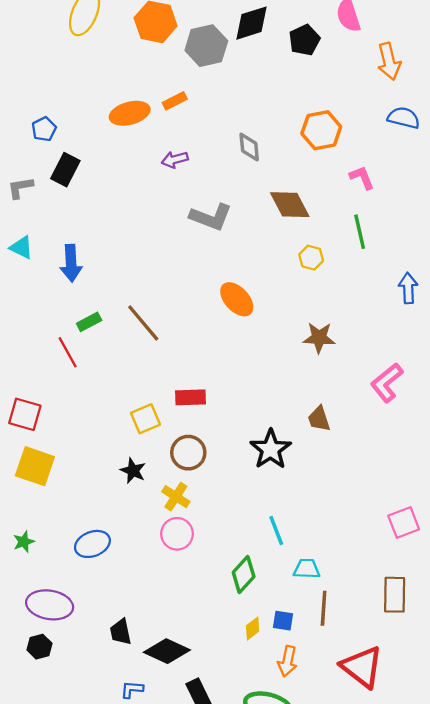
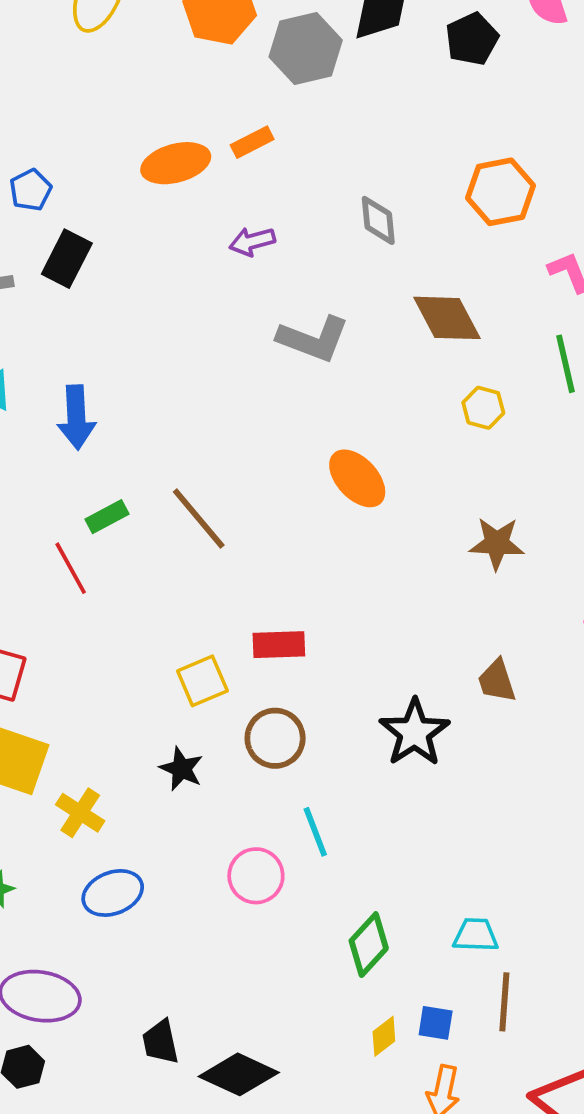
yellow cross: (176, 497) -> (80, 813), moved
cyan line: (276, 530) -> (315, 832), moved

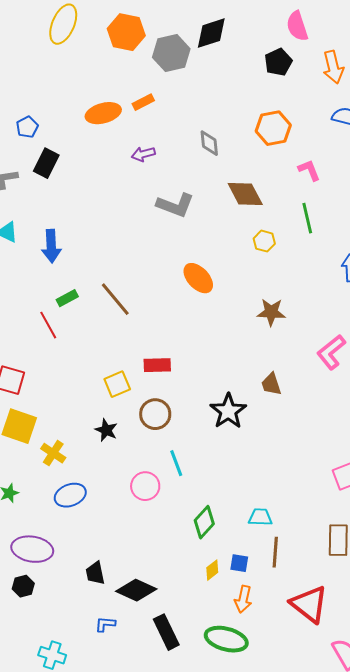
black pentagon: (472, 39) -> (278, 62), moved

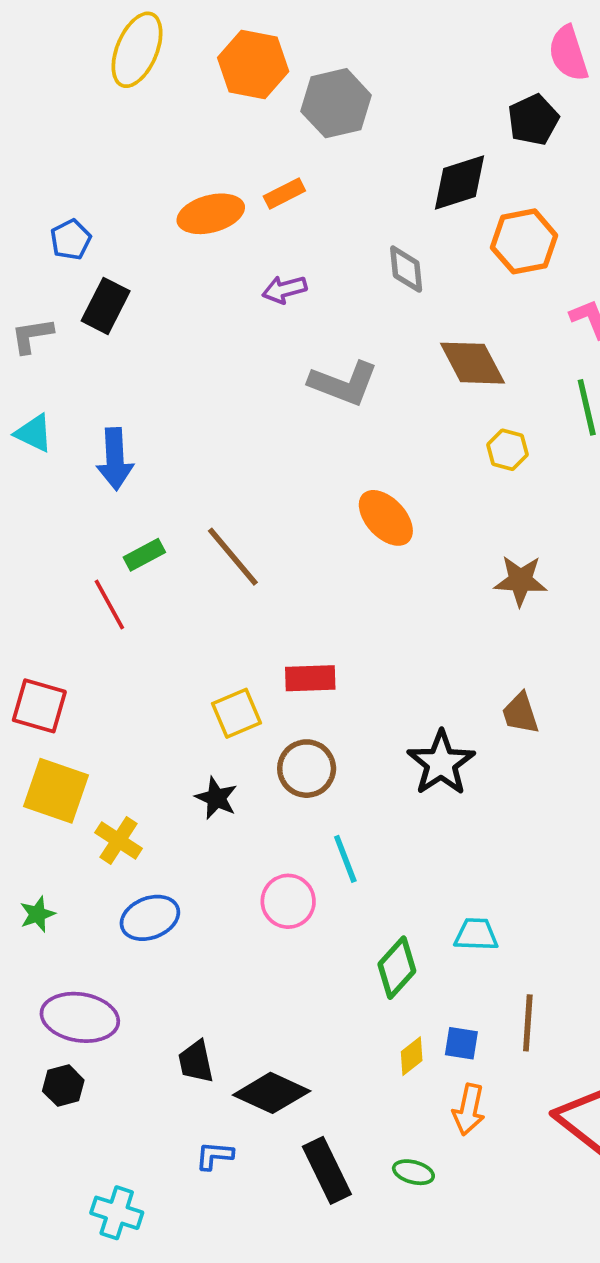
black diamond: (211, 33) -> (460, 182), moved
cyan trapezoid: (260, 517) -> (476, 934), moved
green ellipse: (226, 639) -> (413, 1172), moved, size x0.5

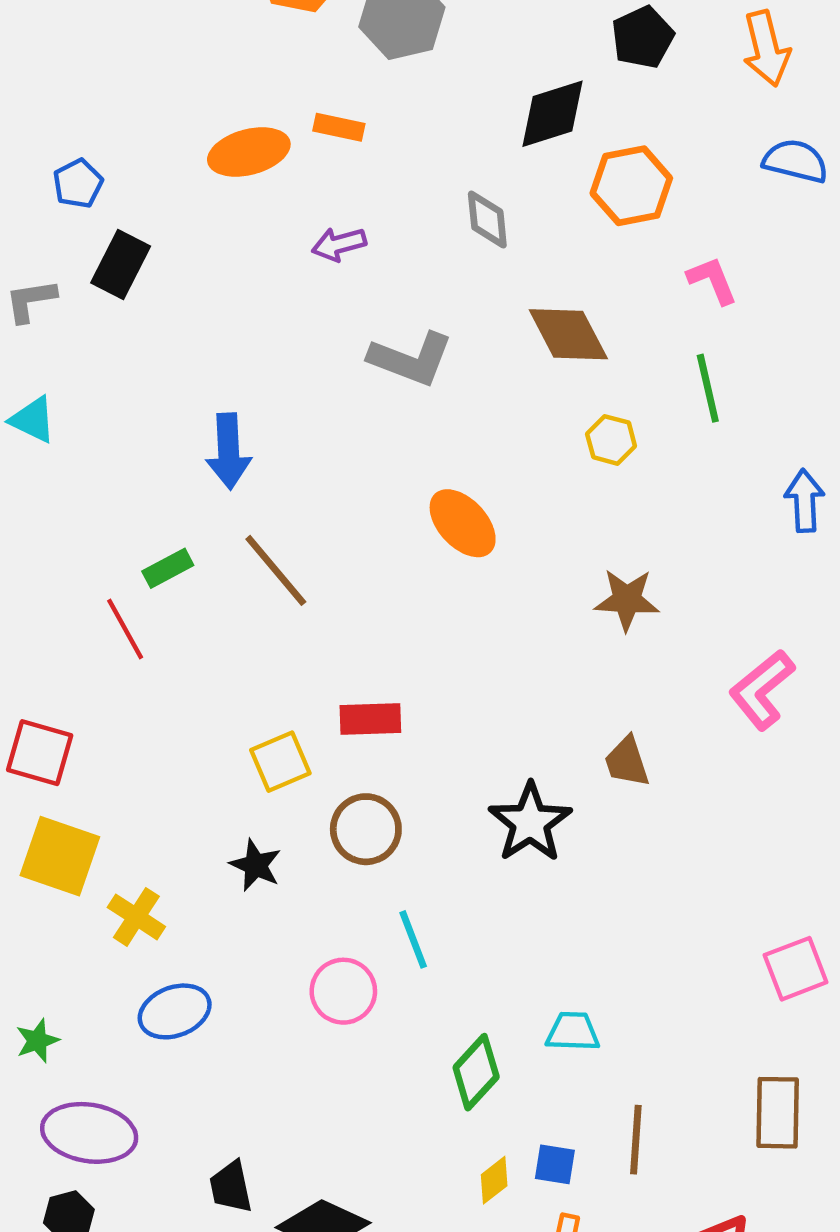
orange rectangle: (284, 194) -> (339, 127), turned 39
blue arrow: (115, 459) -> (229, 451), moved
green star: (37, 914) -> (37, 1041), moved

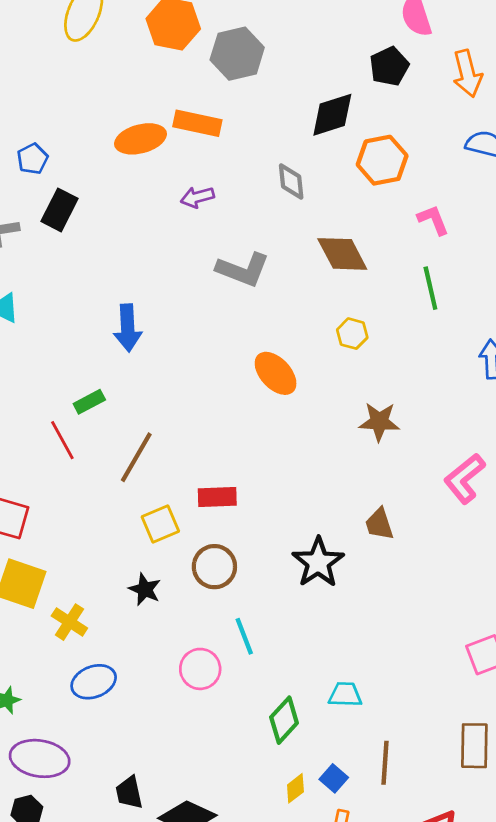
orange rectangle: (339, 127) -> (197, 123), size x1.5
yellow hexagon: (611, 440) -> (352, 334), moved
brown line: (276, 570) -> (136, 457), moved, turned 70
blue square: (555, 1164) -> (334, 778), turned 32

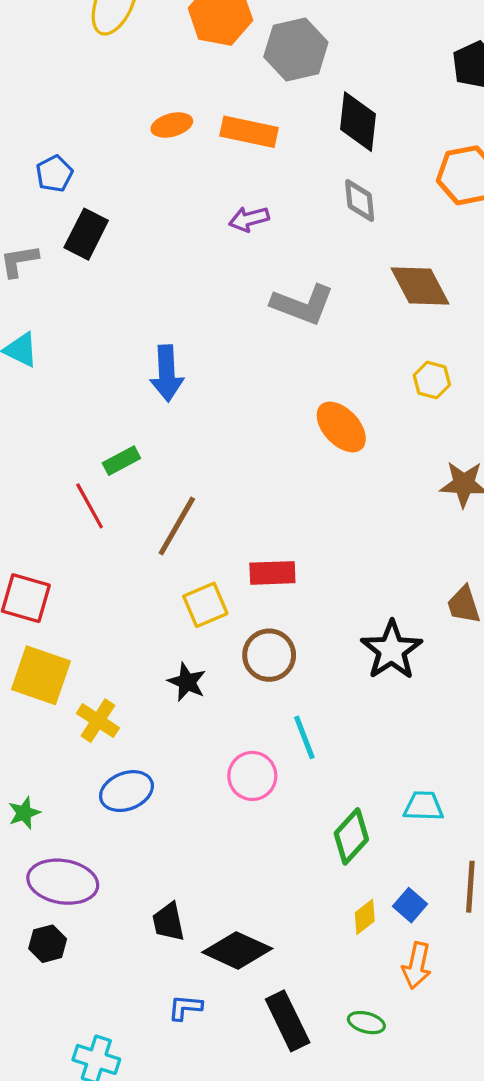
black diamond: (332, 115) -> (358, 122), moved, turned -66
orange ellipse: (141, 139) -> (172, 125), moved, size x0.7

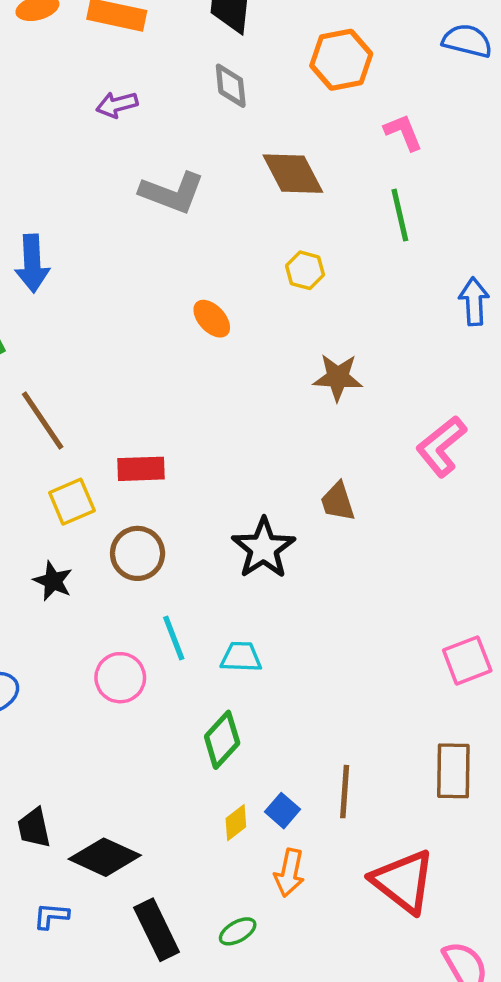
orange ellipse: (341, 427) -> (212, 319), size x0.7
brown line: (177, 526) -> (43, 420), turned -64
cyan trapezoid: (423, 806) -> (241, 657), moved
green ellipse: (366, 1023) -> (238, 931), turned -45

